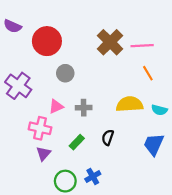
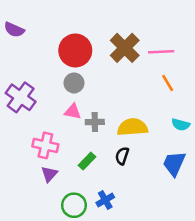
red circle: (47, 41) -> (75, 50), moved
yellow semicircle: (130, 104) -> (133, 127), moved
pink triangle: (56, 106) -> (73, 112), moved, turned 35

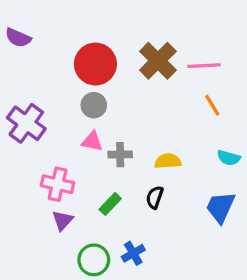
yellow semicircle: (133, 127) -> (168, 161), size x0.7

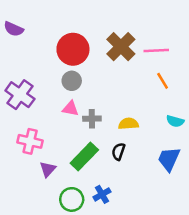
pink cross: (58, 184) -> (30, 141), moved
green rectangle: (110, 204) -> (84, 157), size x1.6

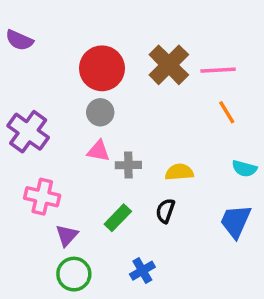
green rectangle: (84, 157) -> (118, 218), size x0.7
green circle: (72, 199) -> (74, 274), moved

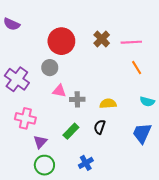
brown cross: (169, 65) -> (102, 39), size x0.7
gray circle: (100, 112) -> (50, 68), moved

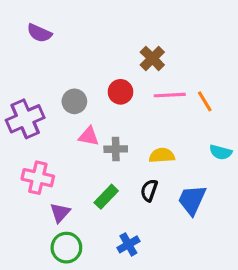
purple semicircle: (12, 24) -> (39, 33), moved
red circle: (61, 41) -> (120, 92), moved, size x0.6
pink line: (131, 42) -> (170, 95), moved
purple cross: (17, 79) -> (25, 119), turned 30
blue trapezoid: (142, 133) -> (192, 200), moved

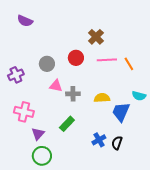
purple cross: (25, 119) -> (16, 75), size x0.7
black semicircle: (149, 190) -> (117, 143), moved
blue trapezoid: (192, 200) -> (121, 112), moved
blue cross: (128, 244) -> (99, 140), moved

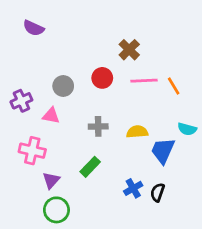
pink triangle: (56, 86) -> (51, 116), moved

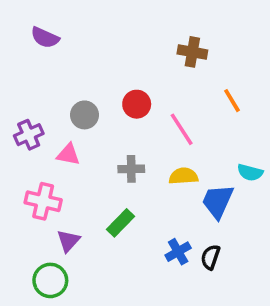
brown cross: (129, 50) -> (192, 52), moved, turned -35
pink line: (144, 81) -> (182, 129), moved, turned 60
orange line: (174, 86) -> (232, 101), moved
green circle: (56, 210) -> (50, 280), moved

